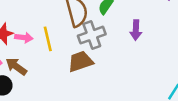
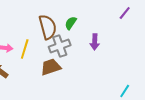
yellow line: (48, 39) -> (25, 49), turned 30

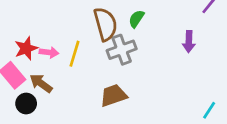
purple arrow: (95, 42) -> (189, 42), moved
brown trapezoid: (51, 67) -> (114, 95), moved

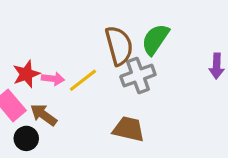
green semicircle: (136, 19) -> (155, 39), size x1.5
yellow line: (75, 54) -> (83, 80), turned 35
brown trapezoid: (114, 95) -> (129, 129), turned 32

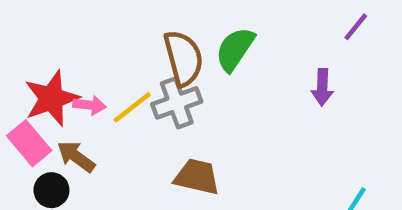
red star: (26, 74) -> (51, 98), size x1.4
gray cross: (138, 76) -> (177, 103), moved

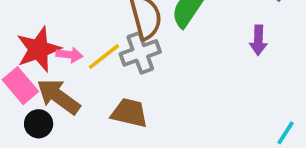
brown arrow: (76, 157) -> (59, 97), size x1.4
brown trapezoid: (197, 177) -> (129, 113), moved

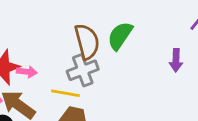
yellow line: (104, 57) -> (66, 93), moved, turned 48

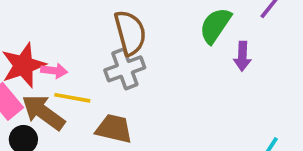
green semicircle: (120, 36) -> (215, 25), moved
yellow line: (66, 93) -> (72, 98), moved

